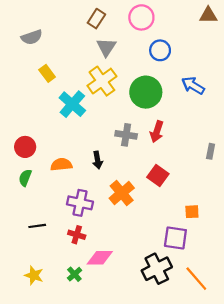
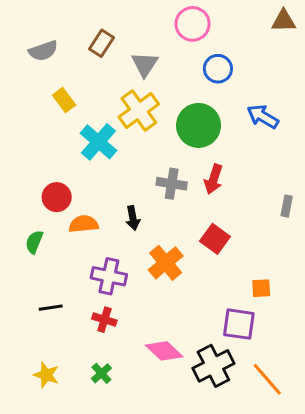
brown rectangle: (96, 19) -> (101, 43), moved
red circle: (25, 147) -> (57, 197), moved
pink diamond: (100, 258) -> (164, 351), moved, turned 44

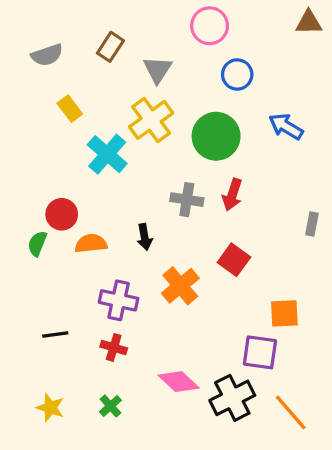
green semicircle: (34, 242) -> (37, 243), moved
orange square: (261, 288) -> (284, 313), size x1.4

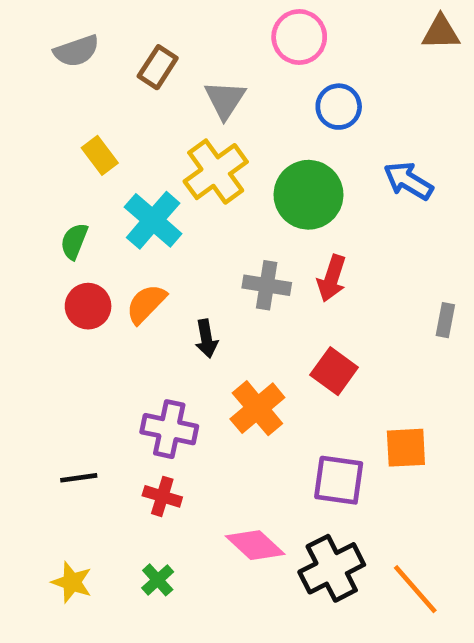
gray semicircle: (47, 55) -> (76, 51), moved
green semicircle: (37, 243) -> (74, 241), moved
orange semicircle: (91, 243) -> (146, 304), moved, turned -40
purple square: (260, 352) -> (339, 480), moved

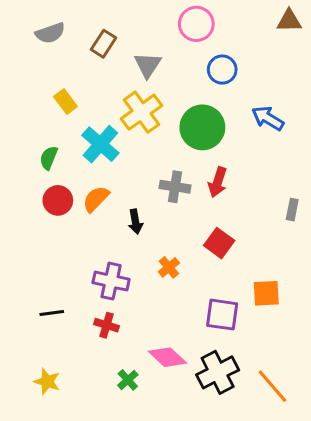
orange cross: (257, 408) -> (169, 267), size x0.6
green cross: (158, 580) -> (128, 380), moved

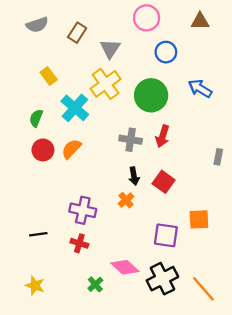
brown triangle: (289, 21) -> (200, 21), moved
black arrow: (135, 222) -> (134, 176), moved

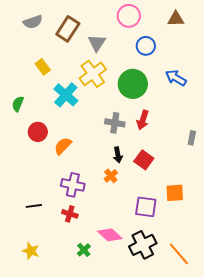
brown rectangle: (77, 33) -> (68, 29), size x1.4
green semicircle: (36, 118) -> (18, 104), moved
orange semicircle: (71, 149) -> (63, 146), moved

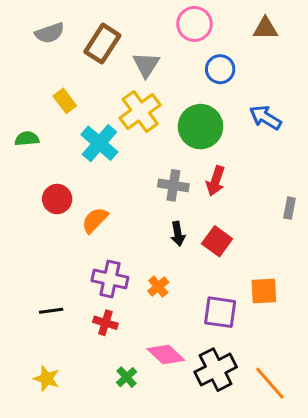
green semicircle: (18, 104) -> (27, 139), moved, turned 63
orange cross: (111, 176) -> (158, 287), moved

